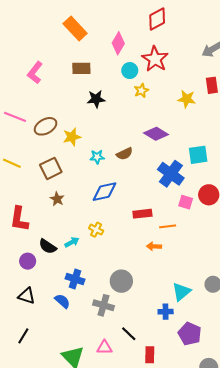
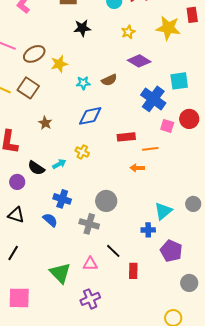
yellow star: (141, 91) -> (128, 32), moved
yellow star: (187, 99) -> (168, 28), size x1.4
brown square: (51, 168) -> (28, 88), moved, turned -30

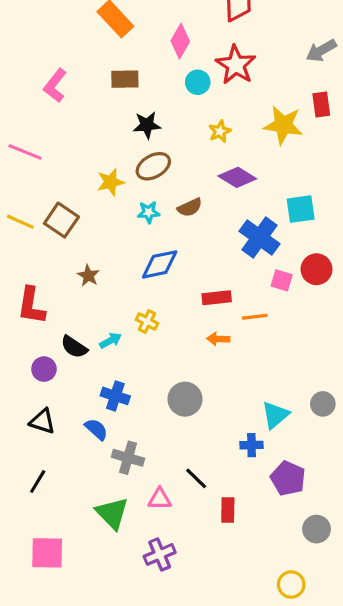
brown ellipse: (34, 54) -> (153, 166), moved
orange arrow: (137, 168) -> (218, 339), moved
gray cross: (89, 224) -> (128, 458), moved

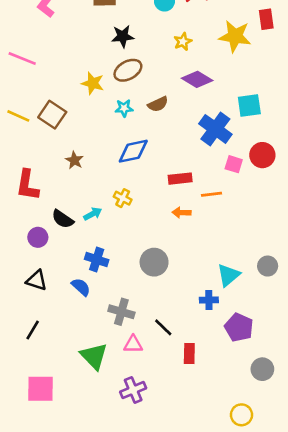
yellow star: (111, 182) -> (93, 83), turned 30
gray cross: (128, 458) -> (121, 312), moved

